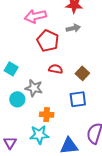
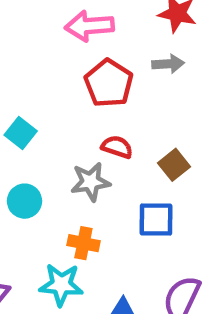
gray star: (34, 88) -> (90, 182), moved, turned -30

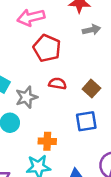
gray arrow: (168, 64) -> (91, 30), moved
gray star: (90, 182) -> (26, 97), moved

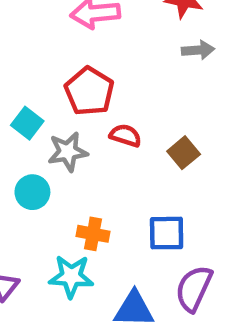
red pentagon: (47, 48) -> (89, 91), moved
blue square: (86, 121) -> (167, 233), moved

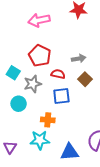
gray arrow: (198, 50) -> (79, 59), moved
blue square: (167, 233) -> (61, 96), moved

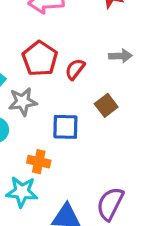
gray arrow: (79, 59) -> (120, 56), moved
red semicircle: (58, 74) -> (75, 69), moved, turned -72

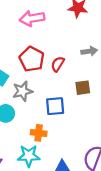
brown square: (106, 105) -> (83, 88), turned 35

